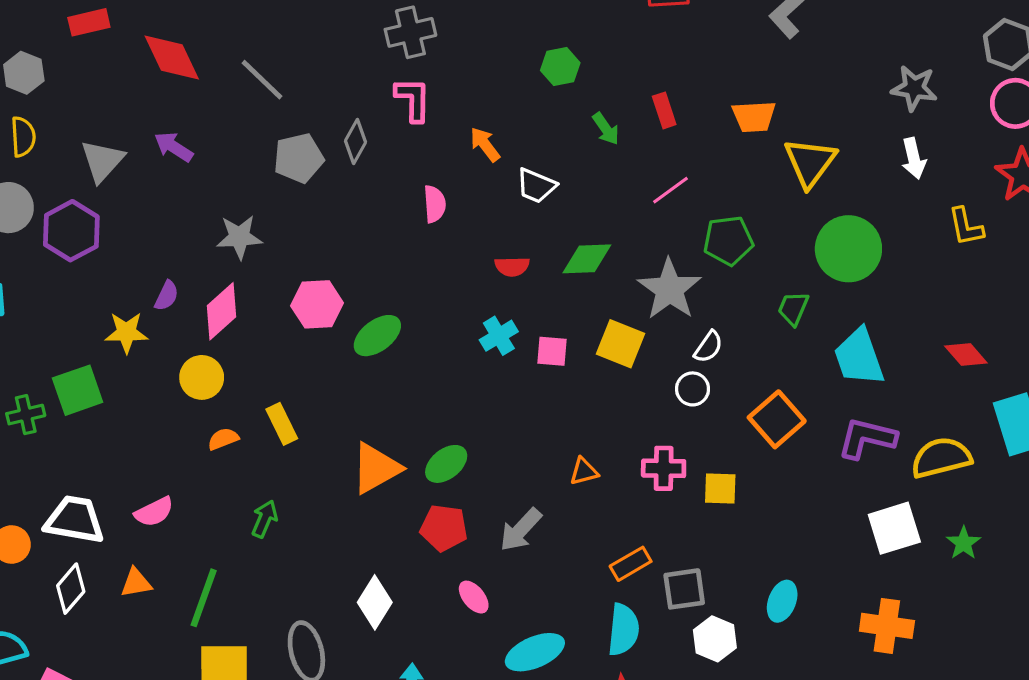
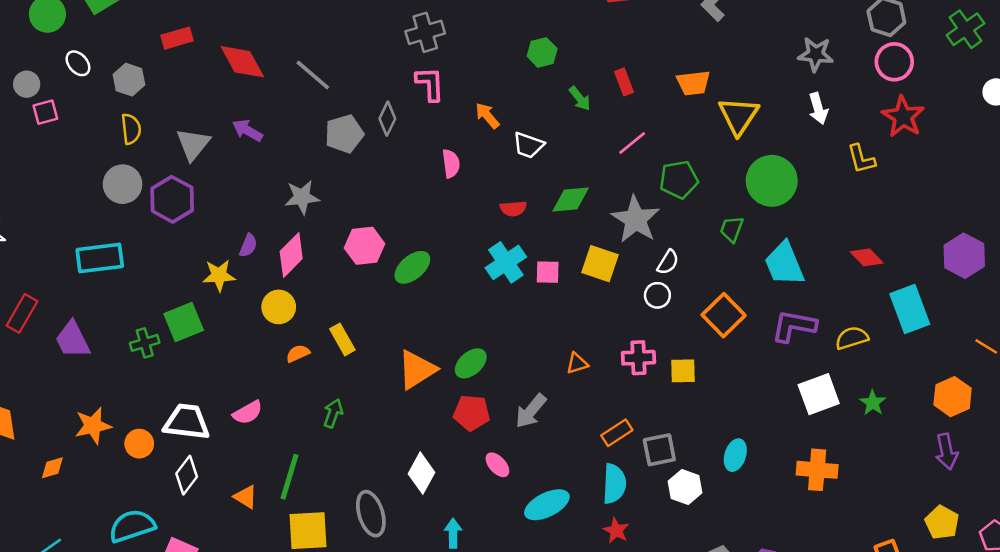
cyan cross: (499, 336) -> (506, 262), size x1.4
yellow semicircle: (941, 458) -> (852, 338), size x0.7
orange triangle: (136, 583) -> (246, 497), moved, turned 45

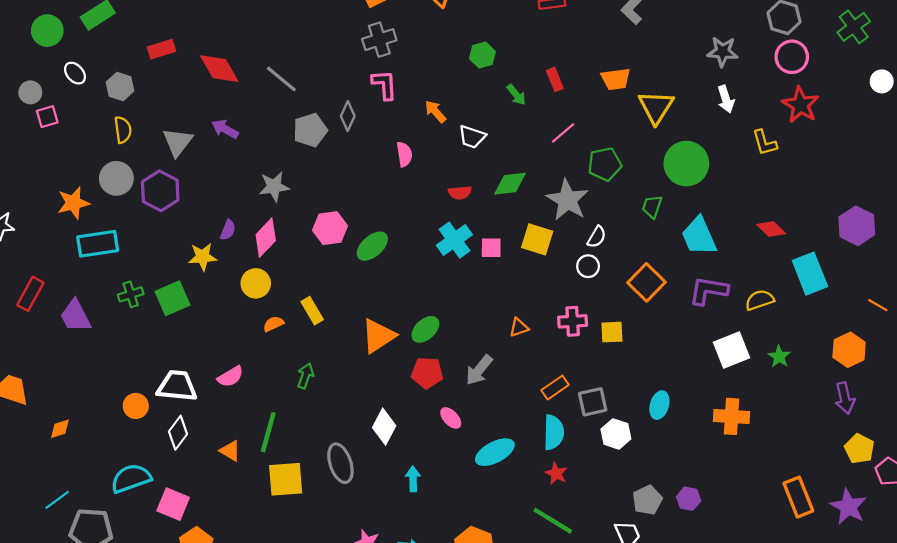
green cross: (145, 343) -> (131, 294), moved
orange star: (93, 426) -> (73, 203), moved
yellow pentagon: (942, 523) -> (859, 449), moved

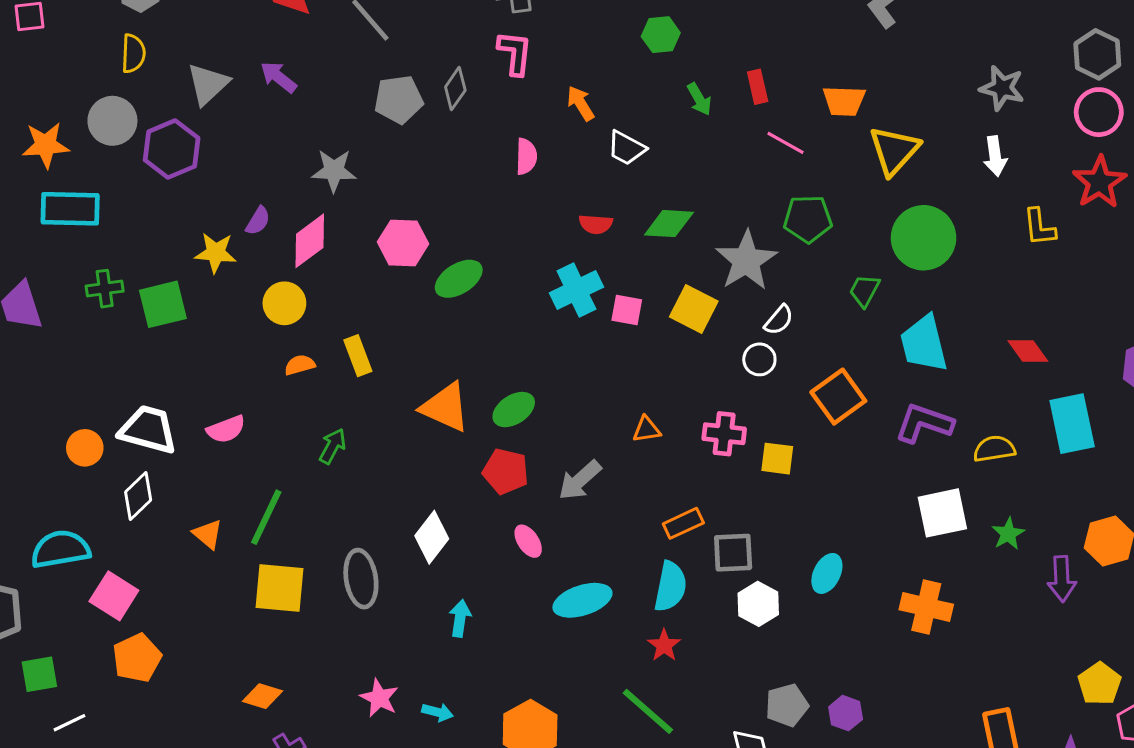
pink line: (563, 133) -> (786, 143), moved, turned 60
orange triangle: (378, 336) -> (445, 407), turned 48
purple arrow: (845, 398) -> (1062, 579), moved

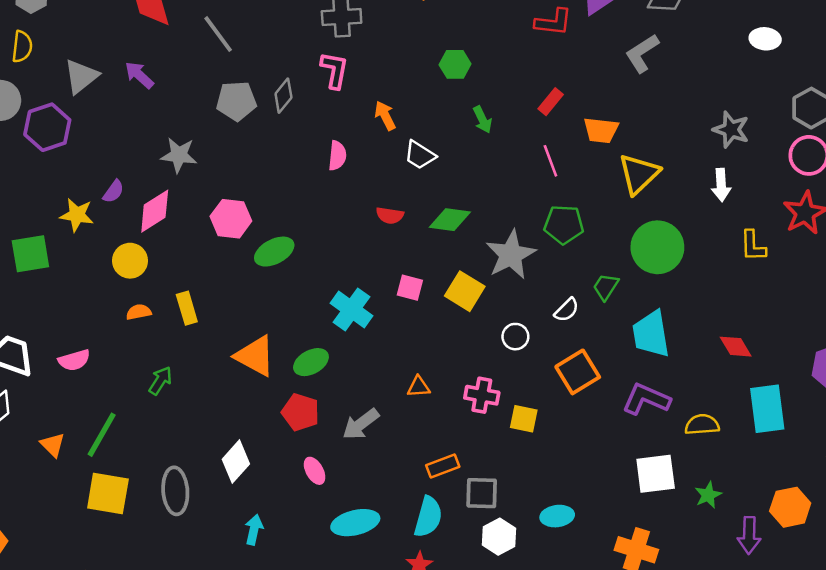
red rectangle: (758, 87) -> (551, 102), moved, turned 48
pink line: (786, 143) -> (550, 161), turned 36
cyan cross: (576, 290) -> (352, 310), moved, turned -33
white semicircle: (779, 320) -> (567, 310), moved
cyan ellipse: (827, 573) -> (557, 516), turned 52

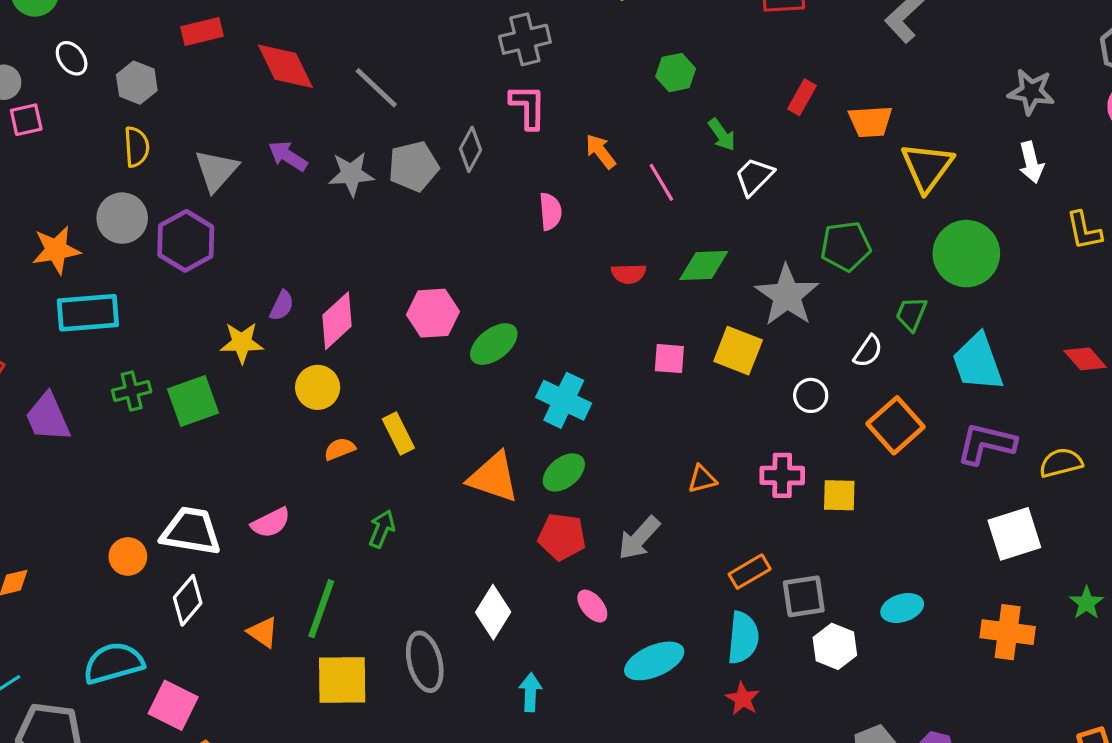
gray star: (179, 155) -> (351, 174), moved
white trapezoid: (420, 155) -> (754, 177), moved, turned 112
pink line: (550, 161) -> (661, 182), moved
cyan cross: (352, 310) -> (564, 400), moved
green star: (708, 495) -> (1087, 603), moved

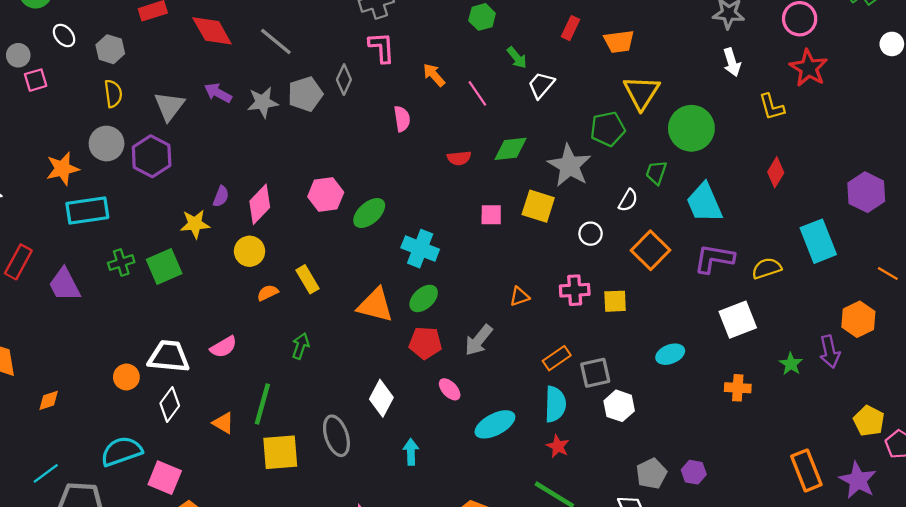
yellow triangle: (927, 167) -> (642, 93), moved
red diamond: (1085, 359) -> (776, 172), moved, turned 76
cyan ellipse: (902, 608) -> (670, 354), moved
orange cross: (1008, 632) -> (738, 388), size x0.7

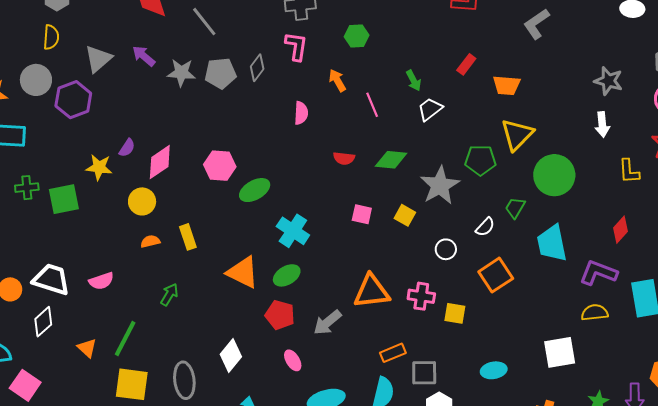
green hexagon: (482, 17) -> (357, 36), moved
yellow square: (538, 206) -> (405, 215), size x0.7
purple L-shape: (714, 259) -> (598, 273), moved
orange triangle: (519, 296) -> (372, 291), size x2.0

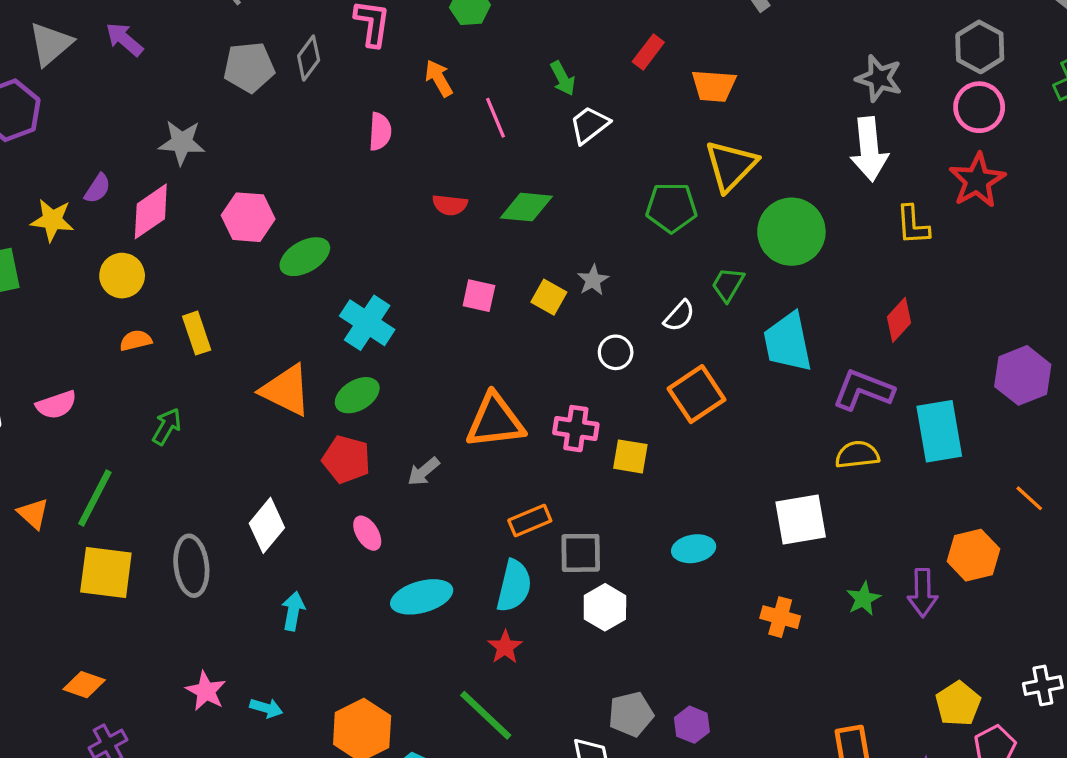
gray star: (181, 73) -> (182, 142), moved
white arrow: (602, 124) -> (869, 149), size x1.5
gray star: (440, 185) -> (593, 280), moved, size x0.5
gray arrow: (327, 322) -> (424, 471), size x0.7

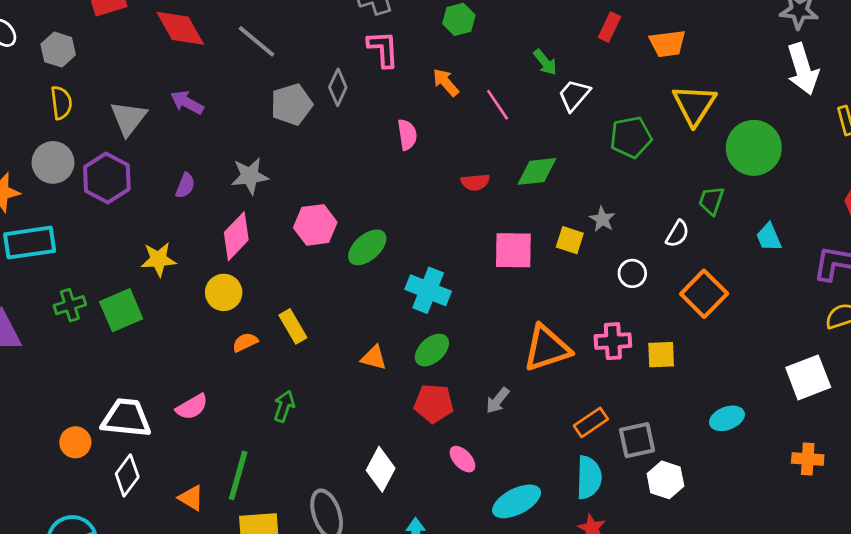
purple semicircle: (98, 188) -> (185, 186), moved
green pentagon: (671, 207) -> (631, 137), moved
pink square: (479, 296) -> (513, 250), size x1.5
cyan trapezoid: (788, 342) -> (769, 237), size x0.6
orange triangle: (286, 390) -> (374, 358), size x0.6

